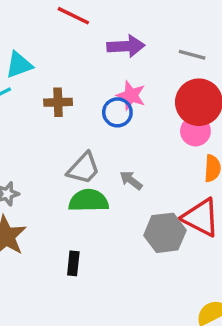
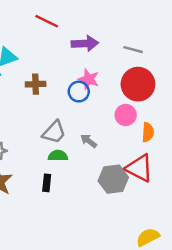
pink circle: (195, 131) -> (126, 115), moved
green semicircle: (89, 201) -> (58, 156), size x0.7
black rectangle: (73, 263) -> (47, 183), moved

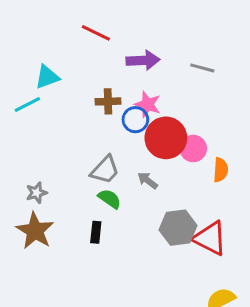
brown cross: (36, 84) -> (108, 101), moved
red circle: (138, 84) -> (166, 138), moved
green semicircle: (58, 156) -> (110, 199), turned 36
red triangle: (139, 168) -> (210, 238), moved

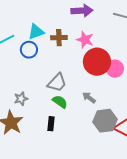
cyan triangle: (47, 77) -> (36, 32), moved
blue circle: (135, 120) -> (29, 50), moved
gray arrow: (148, 181) -> (89, 98), moved
gray star: (37, 193) -> (21, 99), moved

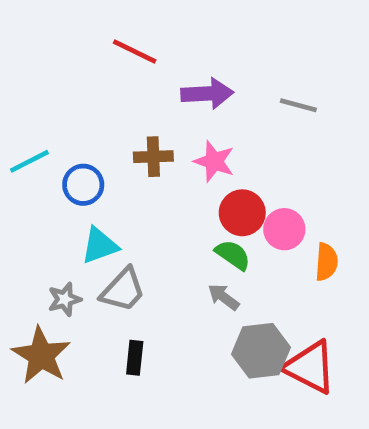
cyan triangle: (36, 32) -> (100, 246), moved
red circle: (97, 62) -> (242, 213), size x0.7
gray trapezoid: (57, 83) -> (123, 290), moved
green semicircle: (60, 102) -> (233, 255), moved

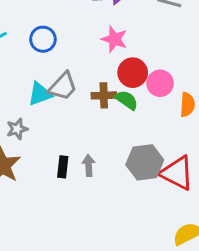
brown cross: (153, 157) -> (104, 95), moved
blue circle: (83, 185) -> (43, 39), moved
gray trapezoid: (123, 290) -> (63, 86), moved
gray arrow: (224, 297) -> (89, 165), moved, turned 50

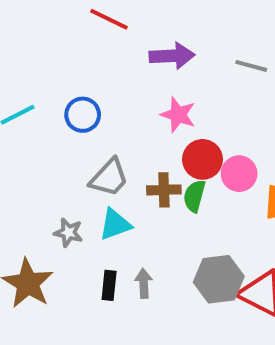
cyan triangle: (40, 94) -> (115, 224), moved
green semicircle: (127, 100) -> (194, 196), turned -110
gray star: (17, 129) -> (68, 233), moved, turned 30

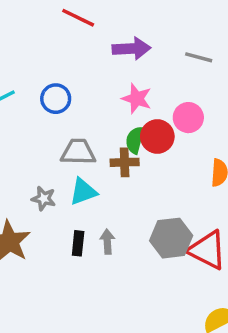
pink circle: (239, 174) -> (188, 118), moved
gray trapezoid: (109, 178) -> (78, 152), turned -132
green semicircle: (194, 196) -> (135, 140), moved

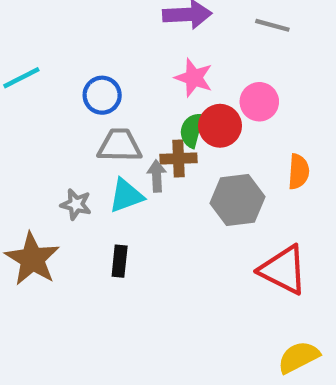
blue circle: (56, 99) -> (102, 95), moved
gray hexagon: (171, 238) -> (237, 200), moved
gray arrow: (107, 242) -> (157, 176), moved

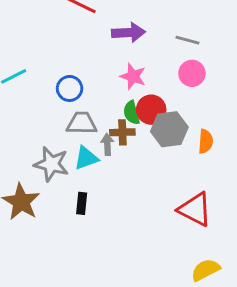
pink circle: (259, 102) -> (192, 73), moved
green semicircle: (192, 130) -> (132, 113), turned -30
gray hexagon: (237, 200) -> (169, 129), moved
gray star: (76, 204) -> (51, 164), size x1.6

